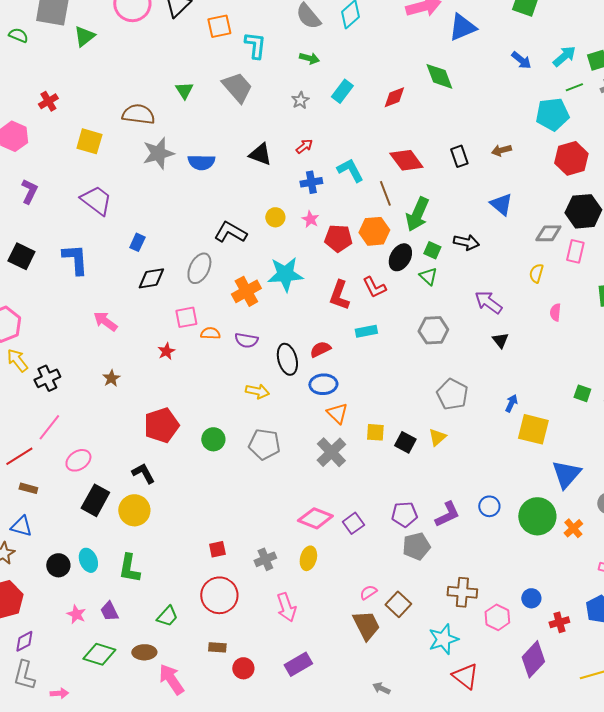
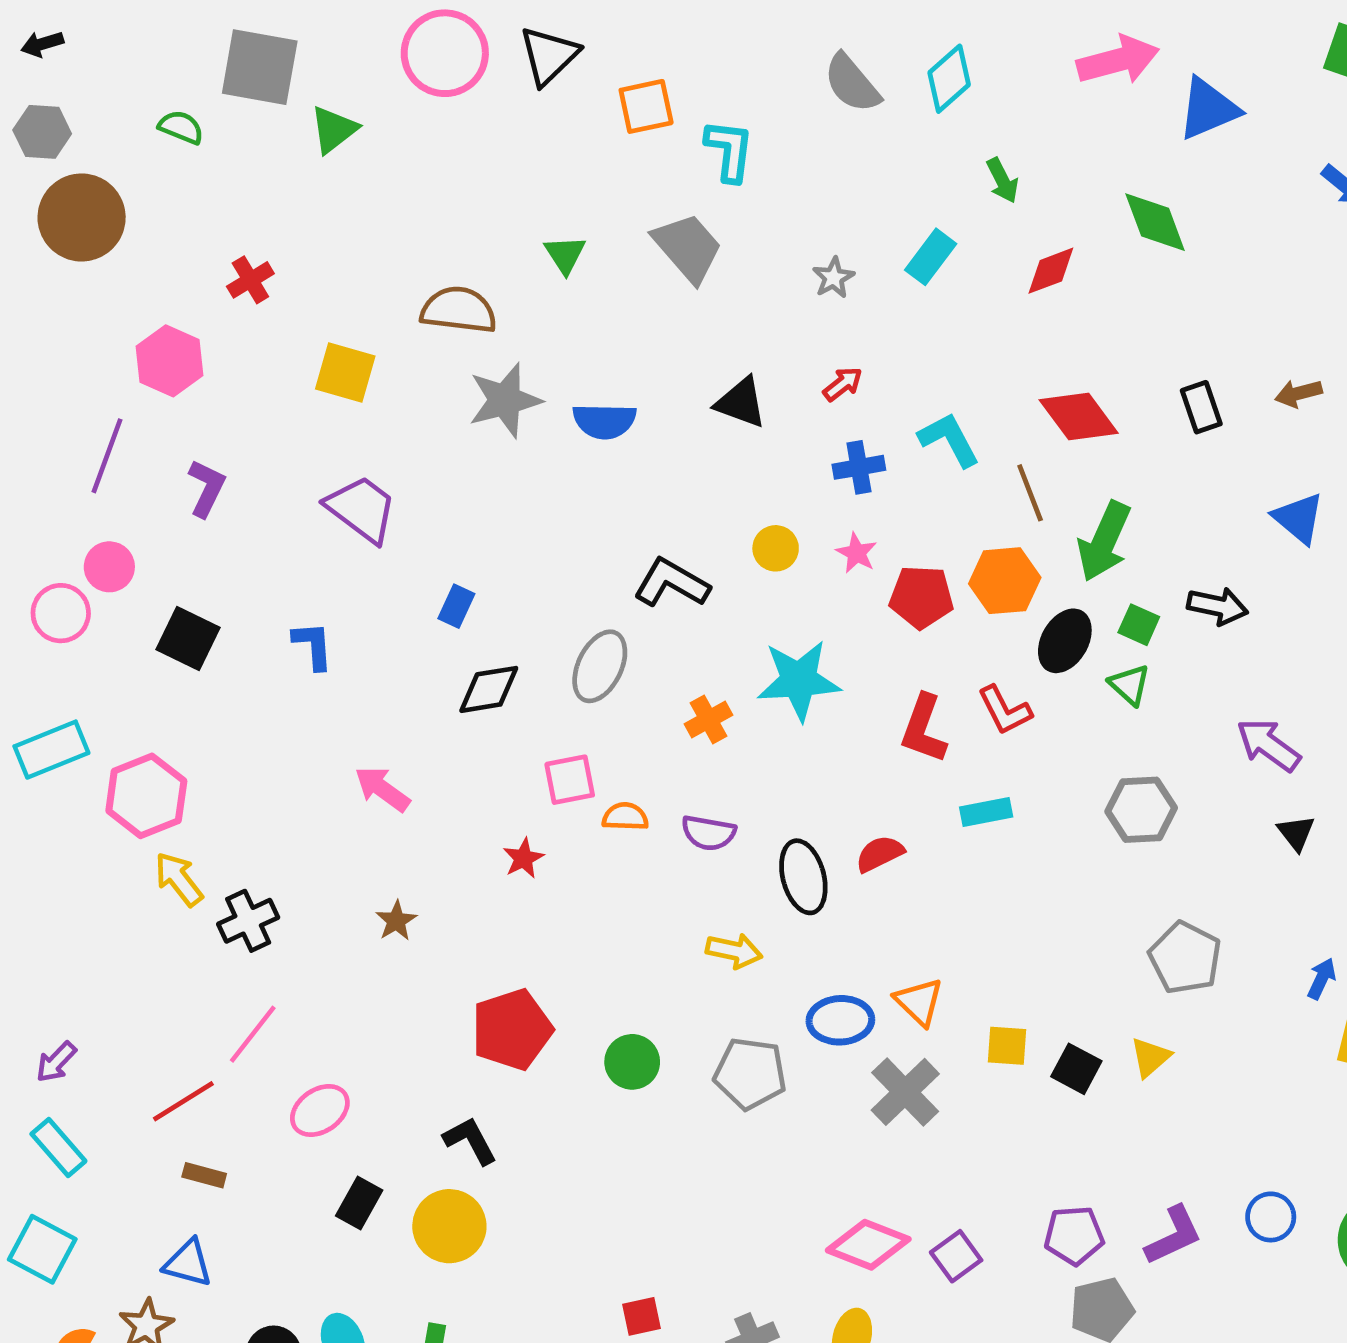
green arrow: (309, 58) -> (1002, 180), moved, turned 48
blue L-shape: (75, 259) -> (313, 645), size x0.7
orange cross: (246, 291) -> (709, 720), size x0.7
blue ellipse: (323, 384) -> (840, 1020), moved
black rectangle: (95, 500) -> (359, 1203), size x0.7

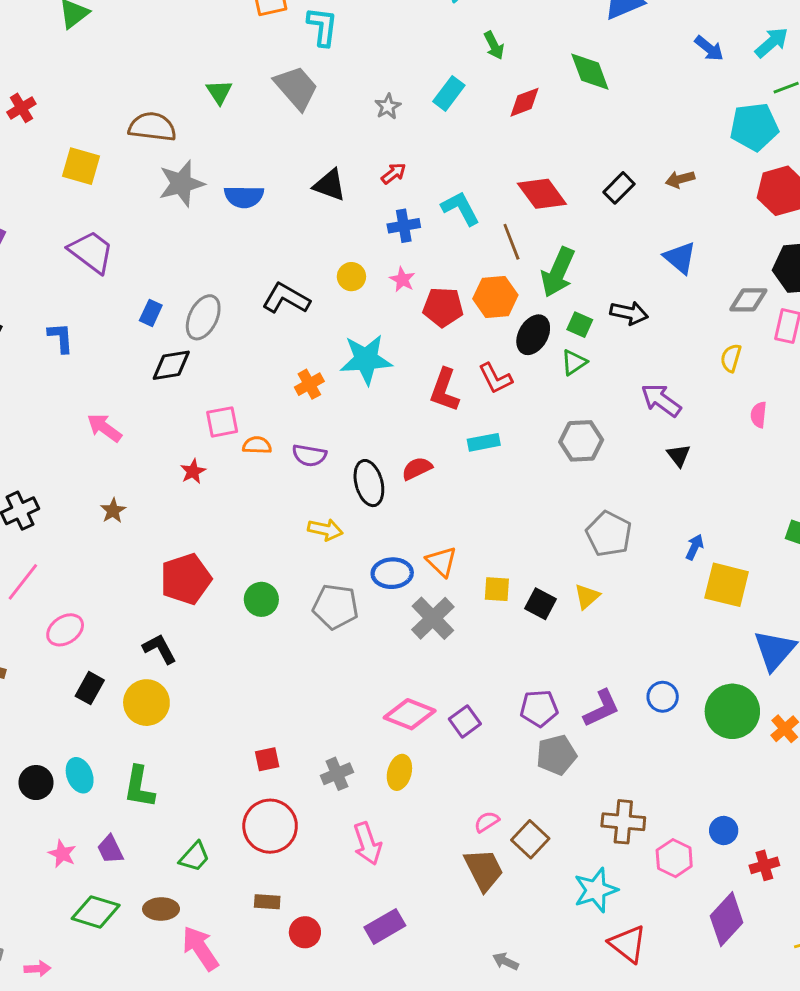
black rectangle: (1201, 407) -> (619, 188), turned 64
gray ellipse: (600, 666) -> (203, 317), moved
green triangle: (1130, 685) -> (574, 362), turned 44

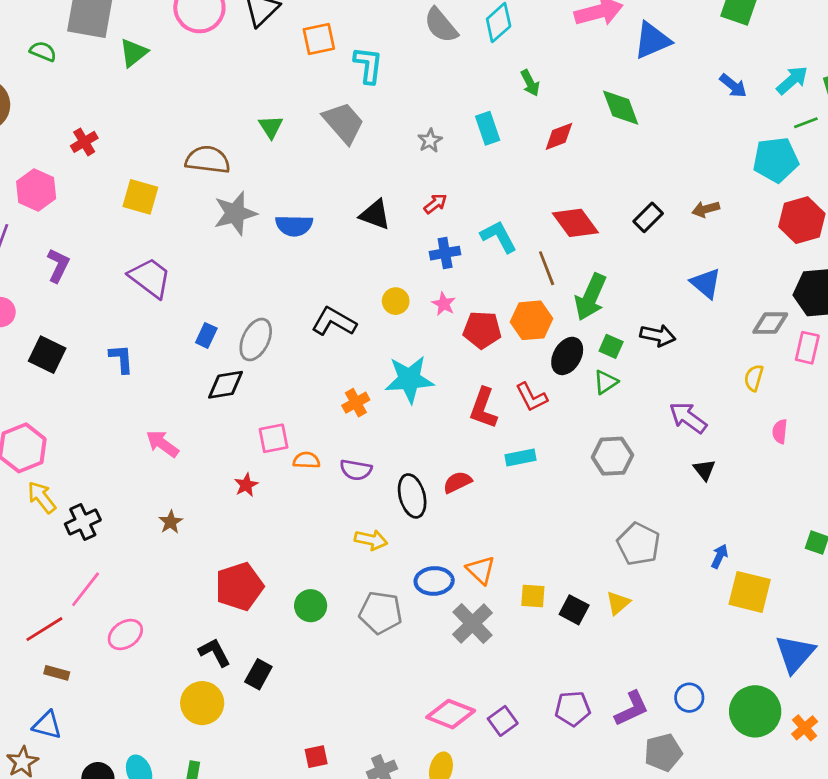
cyan rectangle: (449, 93) -> (488, 128), turned -56
black rectangle: (90, 688) -> (258, 674), moved
gray pentagon: (556, 755) -> (663, 753), moved

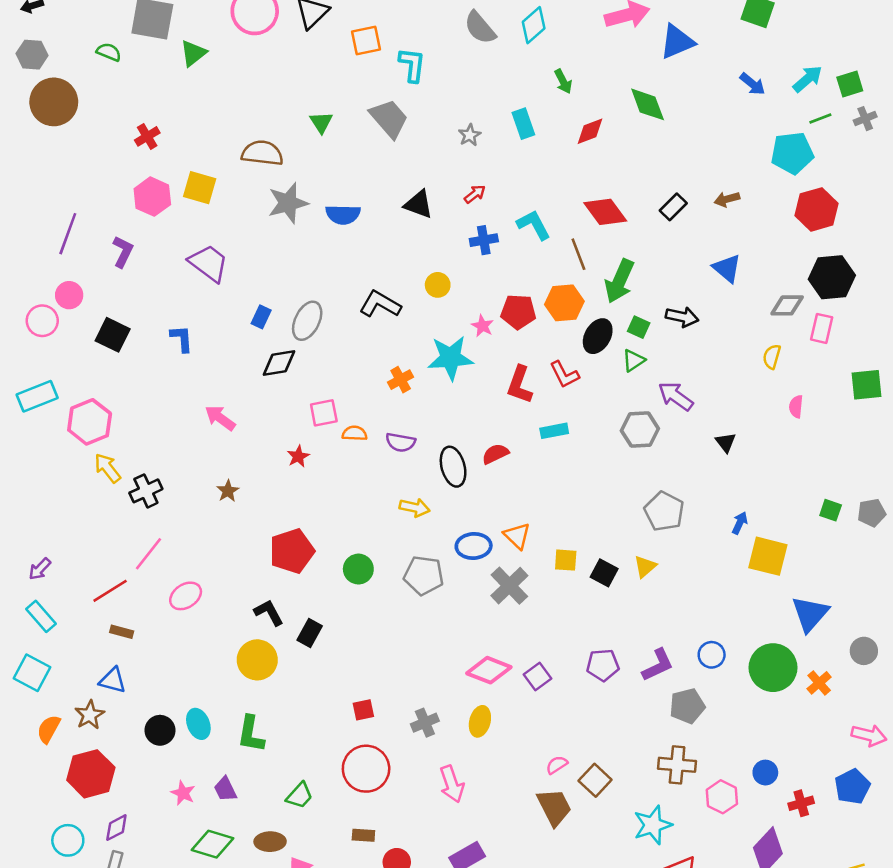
pink hexagon: (36, 190) -> (152, 197), moved
pink star: (444, 304) -> (482, 326), moved
purple arrow: (688, 418) -> (676, 396), moved

